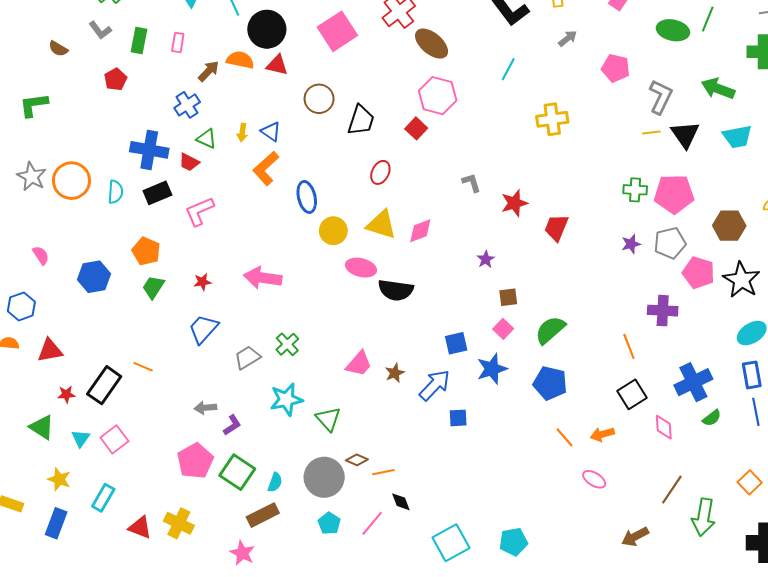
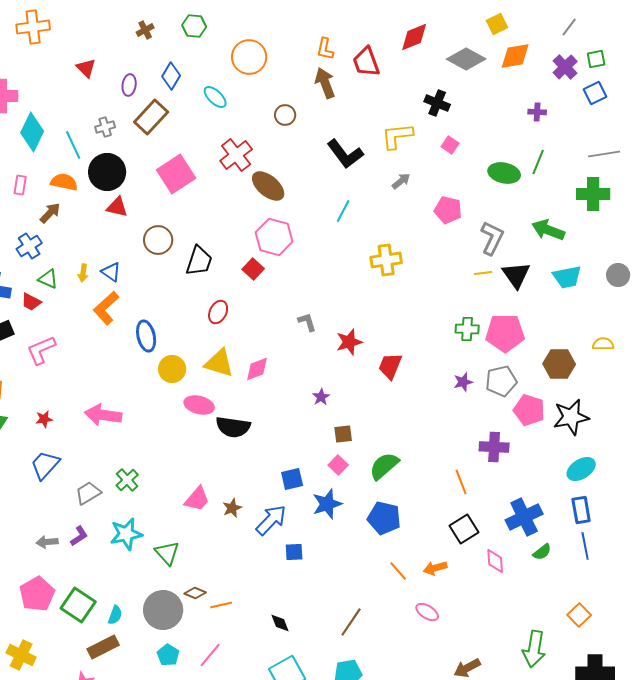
orange semicircle: (240, 60) -> (64, 182), moved
black star: (741, 280) -> (571, 417), turned 30
purple L-shape: (232, 425) -> (79, 536), moved
brown line: (672, 490) -> (351, 622), moved
black diamond: (401, 502) -> (280, 623), moved

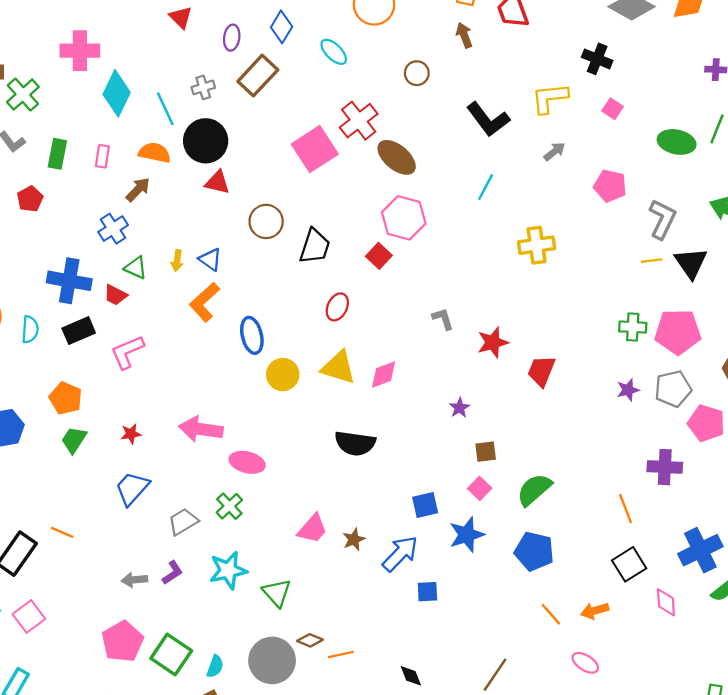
brown arrow: (325, 83) -> (464, 35), size x0.7
pink square: (176, 174) -> (315, 149), moved
pink ellipse: (199, 405) -> (247, 462), moved

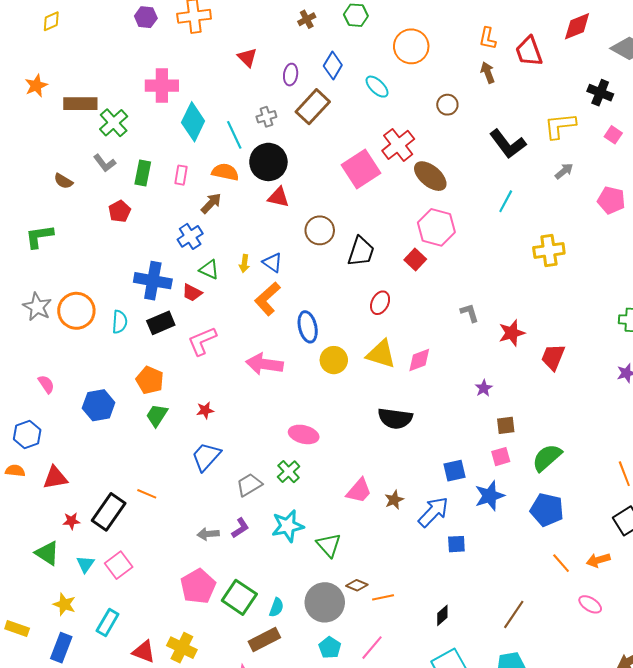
pink arrow: (201, 429) -> (264, 364), moved
pink square: (480, 488) -> (501, 457), turned 30
black diamond: (411, 676) -> (442, 615), turned 70

